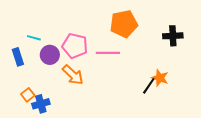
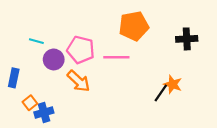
blue rectangle: (18, 57) -> (14, 78), moved, turned 30

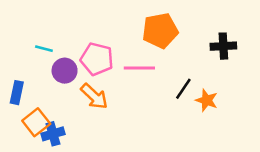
black line: (161, 93) -> (183, 89), moved
orange square: (30, 103) -> (36, 122), size x1.5

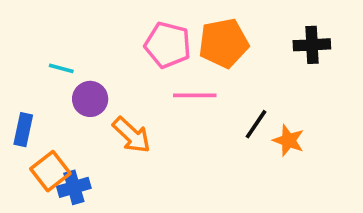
black cross: (223, 46) -> (312, 45), moved
pink pentagon: (97, 59) -> (168, 45), moved

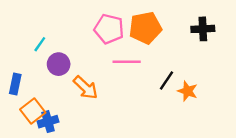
cyan line: (61, 68) -> (40, 44), turned -70

